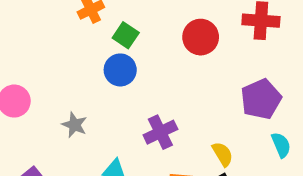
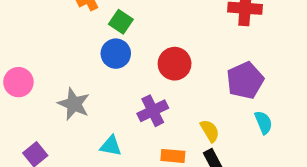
red circle: (201, 37) -> (175, 64), moved
gray star: (74, 125) -> (74, 104), size x1.4

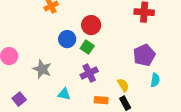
green square: (121, 22) -> (87, 47), moved
red circle: (175, 64) -> (91, 25), moved
cyan semicircle: (263, 122) -> (155, 80), turned 32

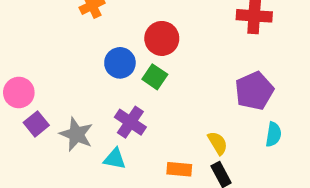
gray star: (42, 69) -> (76, 134), moved
purple cross: (89, 73) -> (130, 122), moved, turned -30
purple square: (19, 99) -> (36, 124), moved

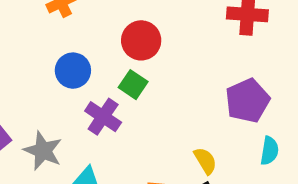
blue circle: (120, 63) -> (73, 71), moved
purple cross: (130, 122) -> (103, 117), moved

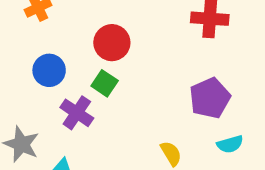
cyan semicircle: (269, 151) -> (230, 144), turned 65

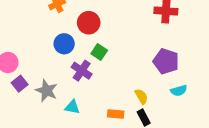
red circle: (112, 43) -> (89, 23), moved
purple pentagon: (210, 98) -> (166, 61), turned -30

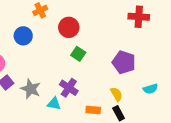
blue circle: (64, 44) -> (23, 36), moved
purple pentagon: (166, 61) -> (124, 62), moved
purple cross: (82, 71) -> (69, 88), moved

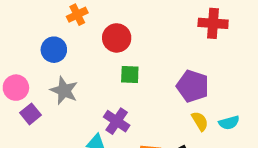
green square: (78, 54) -> (130, 74), turned -32
gray star: (31, 89) -> (64, 91), moved
yellow semicircle: (116, 94) -> (200, 121), moved

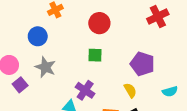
red cross: (213, 23) -> (158, 16), turned -30
red circle: (117, 38) -> (99, 23), moved
yellow semicircle: (200, 121) -> (130, 90), moved

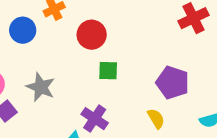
red circle: (99, 23) -> (92, 35), moved
blue circle: (38, 36) -> (23, 30), moved

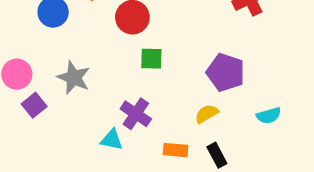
yellow semicircle: (156, 119) -> (207, 114), turned -90

